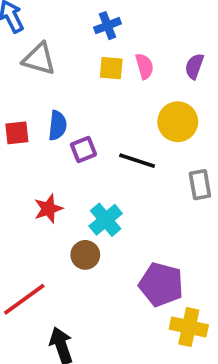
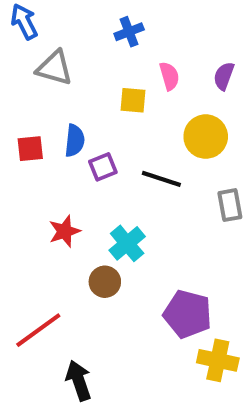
yellow square: (111, 68) -> (133, 100), moved

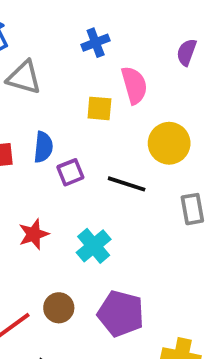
pink semicircle: (169, 76) -> (134, 85), size x1.4
purple semicircle: (224, 76) -> (187, 52), moved
brown circle: (105, 282) -> (59, 308), moved
purple pentagon: (188, 314) -> (121, 314), moved

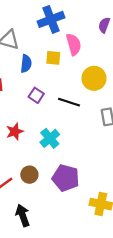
blue cross: (96, 43) -> (51, 19), size x1.6
blue semicircle: (43, 147) -> (26, 64), moved
purple square: (70, 172) -> (36, 95), turned -35

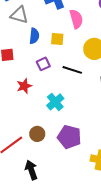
yellow square: (53, 58) -> (57, 39), moved
purple square: (36, 95) -> (43, 64), turned 32
red star: (15, 132) -> (24, 86), moved

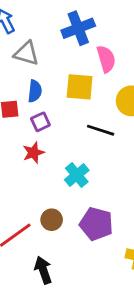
blue semicircle: (34, 36) -> (35, 91), moved
yellow square: (57, 39) -> (80, 87), size x1.5
purple square: (43, 64) -> (40, 122), moved

